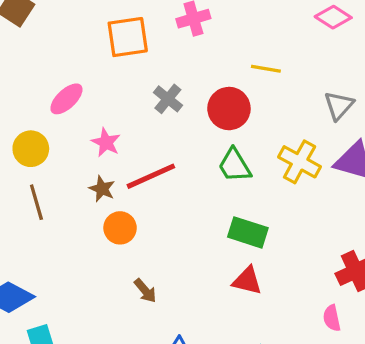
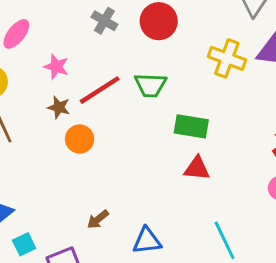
green trapezoid: (235, 165) -> (150, 85), moved, turned -48
brown arrow: (145, 291) -> (98, 219), moved, turned 100

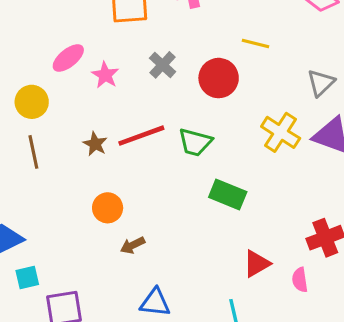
pink star: (56, 67) -> (105, 75), moved
orange circle: (80, 139) -> (108, 208), moved
red triangle: (197, 168) -> (257, 264), moved, turned -48
brown arrow: (98, 219) -> (133, 245), moved

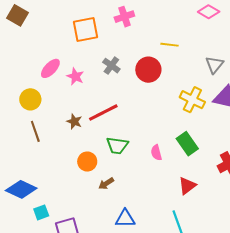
green trapezoid: (195, 142) -> (117, 146), moved
green rectangle: (228, 195) -> (187, 144), moved, turned 40
pink semicircle: (300, 280) -> (156, 153), moved

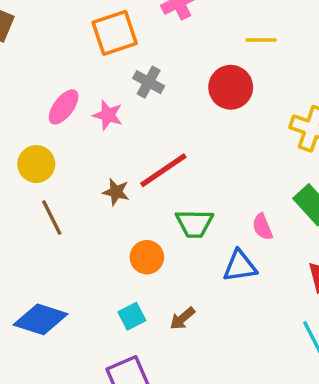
gray cross: (111, 66) -> (149, 82), moved
brown arrow: (106, 184) -> (182, 318), moved
cyan square: (41, 212) -> (132, 316), moved
blue triangle: (125, 219) -> (240, 266), moved

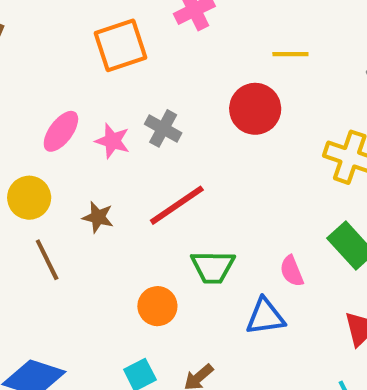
gray cross: (149, 82) -> (163, 128), moved
brown star: (116, 192) -> (98, 217), moved

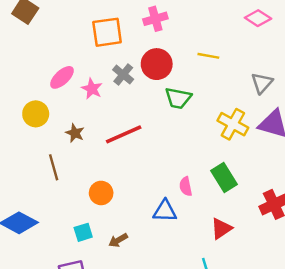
red circle: (255, 109) -> (157, 64), moved
gray cross: (163, 128) -> (123, 75), moved
brown line: (47, 260) -> (54, 167), moved
green trapezoid: (213, 267) -> (178, 98), moved

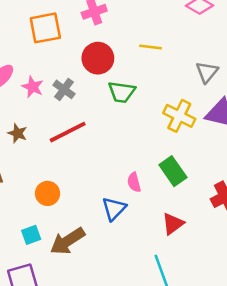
gray cross: (123, 75) -> (64, 89), moved
blue triangle: (165, 211) -> (114, 209), turned -45
brown arrow: (118, 240) -> (67, 241), size x1.8

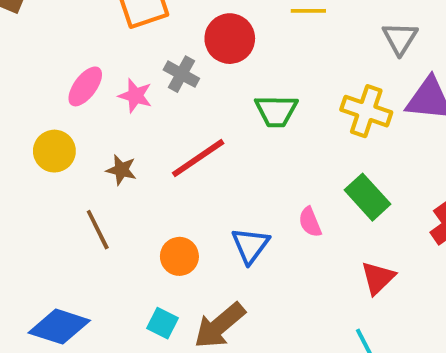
gray cross: (64, 89) -> (181, 74), moved
green trapezoid: (122, 92) -> (276, 111), moved
blue triangle: (114, 209) -> (250, 245), moved
cyan square: (31, 235) -> (163, 323), turned -36

